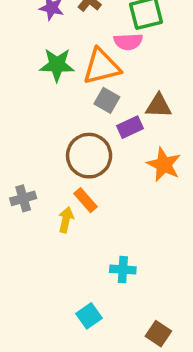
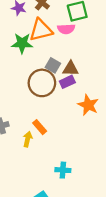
orange triangle: (101, 67) -> (41, 30), moved
brown triangle: (158, 106) -> (71, 69), moved
brown circle: (89, 156) -> (42, 83), moved

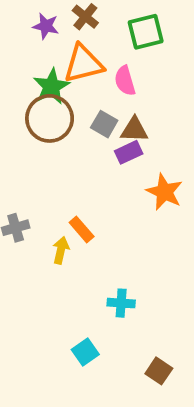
pink semicircle: (66, 29) -> (125, 81), moved, turned 77
green star: (22, 43) -> (51, 86), turned -30
brown circle: (42, 83) -> (50, 118), moved

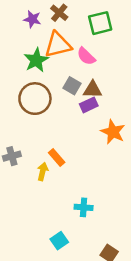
pink semicircle: (125, 81) -> (86, 56), turned -30
brown circle: (50, 118) -> (35, 99), moved

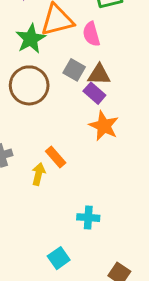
pink semicircle: (86, 56) -> (91, 34), turned 30
purple rectangle: (89, 105) -> (94, 93), turned 66
orange star: (113, 132) -> (104, 126), moved

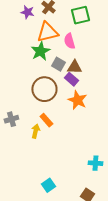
green star: (31, 39) -> (40, 51), moved
brown circle: (29, 85) -> (44, 89), moved
cyan cross: (88, 218) -> (95, 163), moved

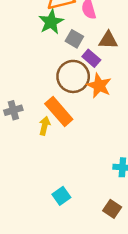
brown triangle: (74, 67) -> (108, 40), moved
brown circle: (44, 89) -> (73, 76), moved
orange rectangle: (46, 120) -> (59, 112), size x1.6

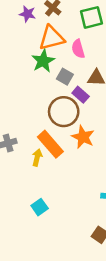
orange star: (99, 86) -> (83, 137), moved
cyan square: (61, 196) -> (40, 207), moved

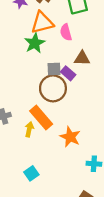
gray square: (65, 77) -> (54, 69), moved, turned -32
orange star: (83, 137) -> (70, 137), moved

